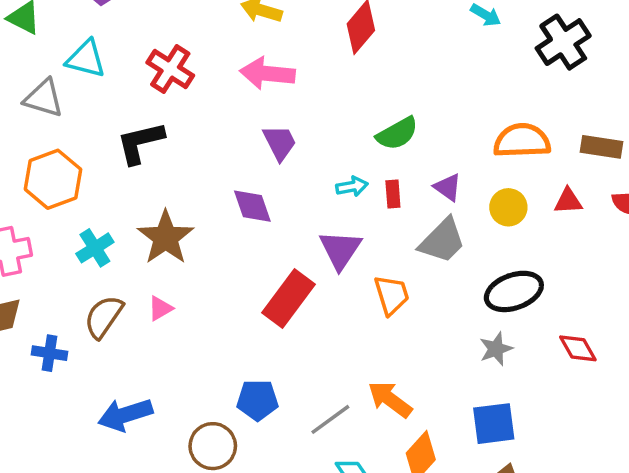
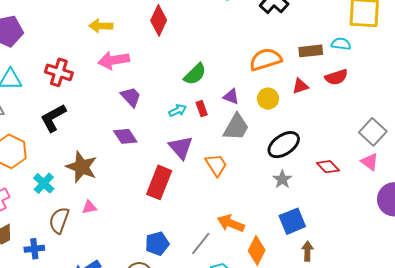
pink triangle: (160, 308) -> (89, 207), turned 35

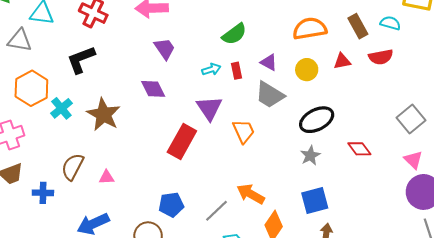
brown rectangle: (311, 51) -> (358, 26), turned 60
gray trapezoid: (236, 127) -> (270, 95), turned 84
pink triangle: (370, 162) -> (413, 160), moved
cyan cross: (44, 183) -> (61, 108), moved
pink triangle: (89, 207) -> (106, 177), moved

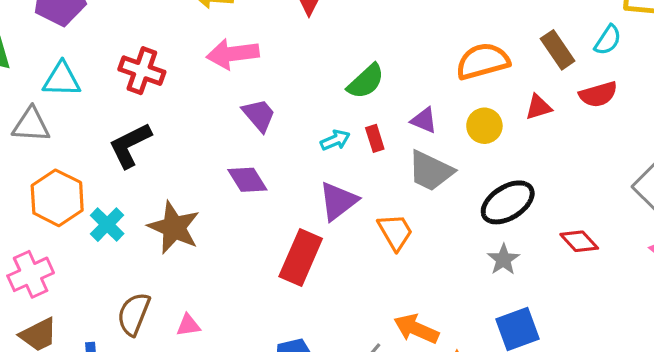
cyan semicircle: (390, 23) -> (608, 40), turned 114
purple triangle: (209, 108) -> (338, 201), turned 32

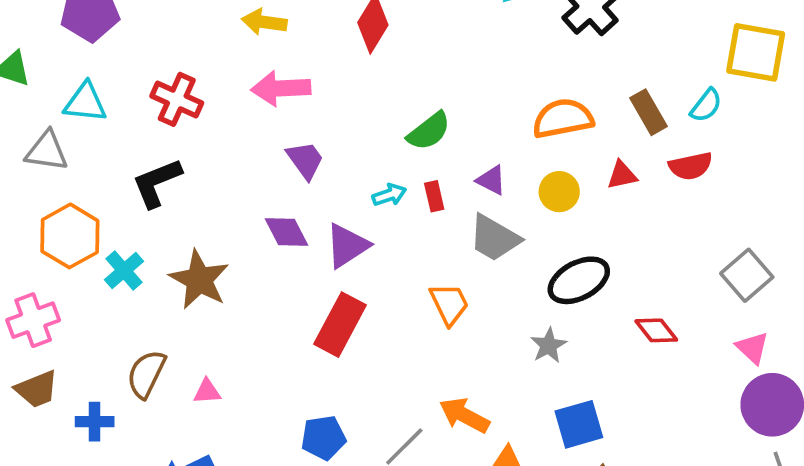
purple triangle: (338, 201) -> (347, 246), moved
gray star: (503, 259) -> (549, 345), moved

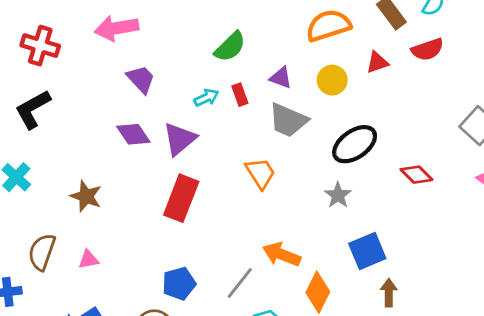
brown star: (199, 280) -> (86, 196), moved, size x0.7

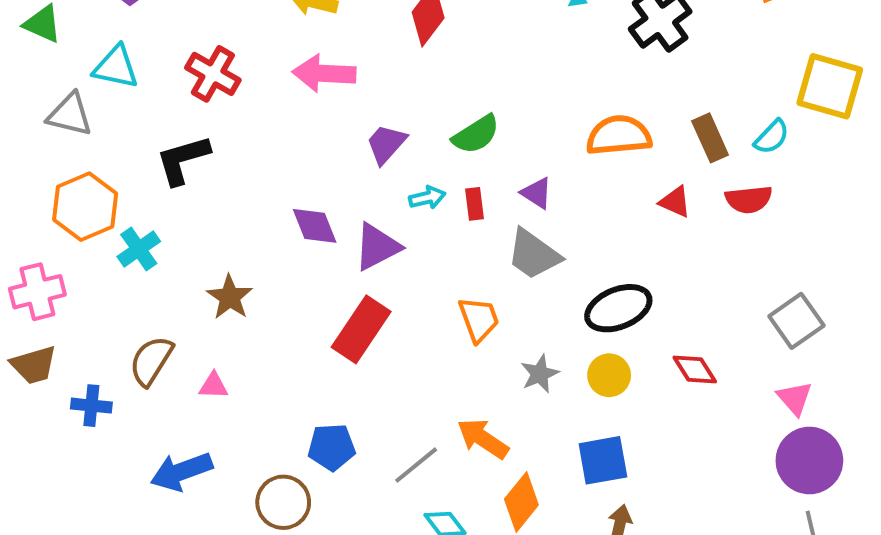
red triangle: (377, 62) -> (675, 202), turned 30
purple trapezoid: (141, 79) -> (386, 144), moved, turned -108
yellow circle: (332, 80) -> (609, 375), moved
gray star: (338, 195) -> (540, 374), moved

